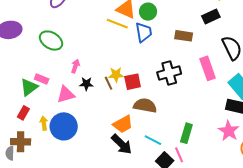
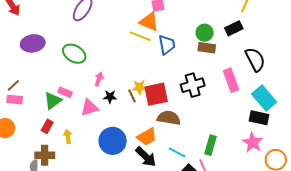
green circle: (148, 12) -> (205, 33), moved
red square: (133, 82) -> (156, 94), size x1.4
blue circle: (64, 126) -> (113, 141), moved

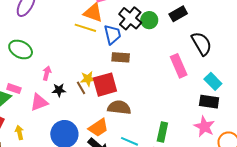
brown rectangle: (207, 48) -> (121, 57), moved
black cross: (193, 85) -> (130, 18), moved, turned -30
cyan rectangle: (264, 98) -> (213, 81), size x0.7

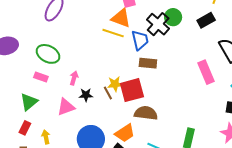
green circle: (149, 20) -> (173, 17), moved
pink rectangle: (14, 89) -> (41, 77), moved

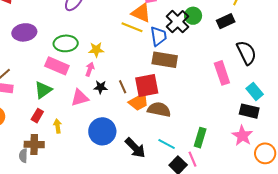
green ellipse: (48, 54) -> (66, 43), turned -35
brown rectangle: (148, 63) -> (165, 60), size x1.4
pink rectangle: (41, 77) -> (57, 66), size x1.6
yellow star: (115, 84) -> (96, 50), moved
orange trapezoid: (125, 133) -> (139, 102), moved

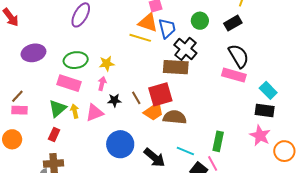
black cross: (178, 22) -> (185, 49), moved
blue trapezoid: (158, 36) -> (167, 28), moved
black semicircle: (246, 53) -> (239, 56), moved
pink rectangle: (222, 73) -> (234, 75), turned -50
yellow arrow: (58, 126) -> (75, 111), moved

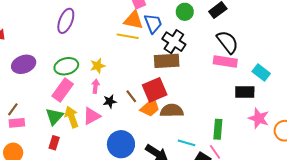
pink rectangle: (69, 83) -> (63, 90), turned -65
black rectangle: (265, 110) -> (245, 92), moved
yellow arrow: (75, 111) -> (72, 117), size x1.5

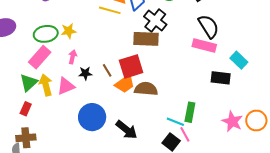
yellow star: (98, 66) -> (69, 31), moved
pink star: (259, 118) -> (232, 121), moved
cyan line: (186, 143) -> (175, 122), moved

